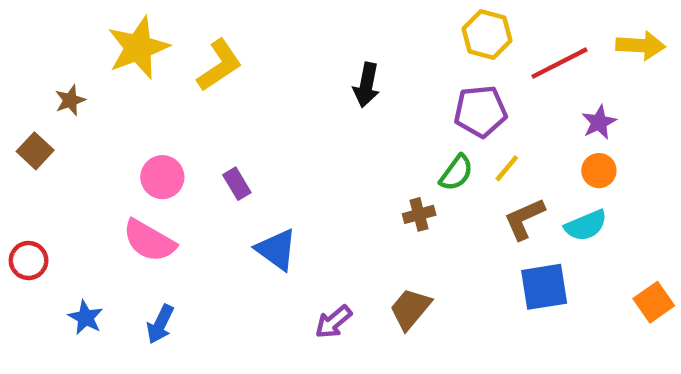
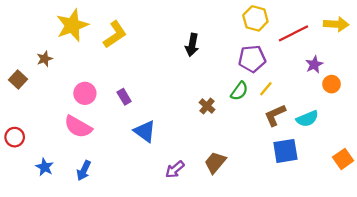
brown star: (70, 100) -> (45, 59), moved
orange circle: (599, 171) -> (332, 84), moved
brown cross: (419, 214) -> (207, 106), moved, turned -35

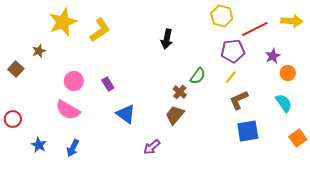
purple pentagon: (252, 59) -> (233, 51), moved
green semicircle: (239, 91) -> (198, 76), moved
cyan semicircle: (307, 119) -> (284, 103), moved, turned -102
brown trapezoid: (215, 162) -> (175, 115), moved

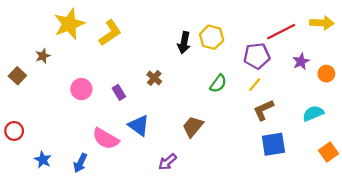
yellow hexagon: (222, 16) -> (212, 37), moved
orange circle: (288, 73) -> (326, 74), moved
brown cross: (180, 92) -> (154, 78), moved
cyan semicircle: (284, 103) -> (313, 113), turned -78
pink semicircle: (68, 110) -> (106, 139), moved

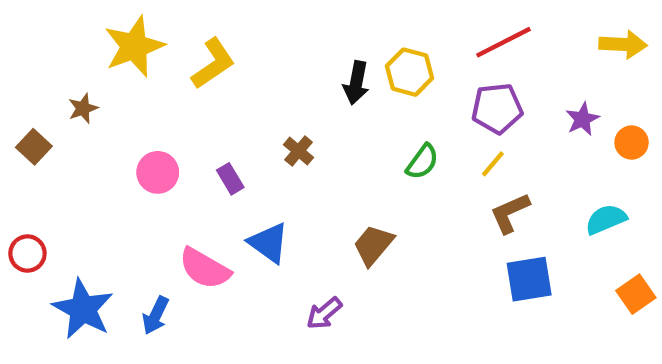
red line: (281, 32) -> (503, 42), moved
blue star: (43, 160) -> (83, 309), size x1.8

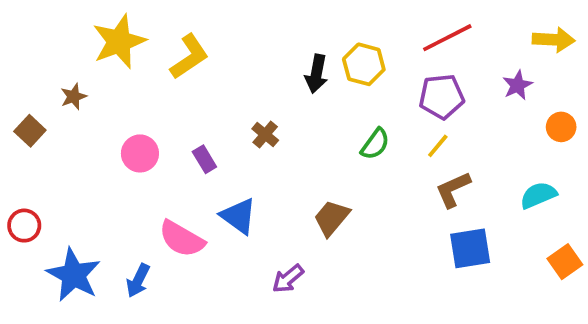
purple star: (582, 119) -> (517, 85), moved

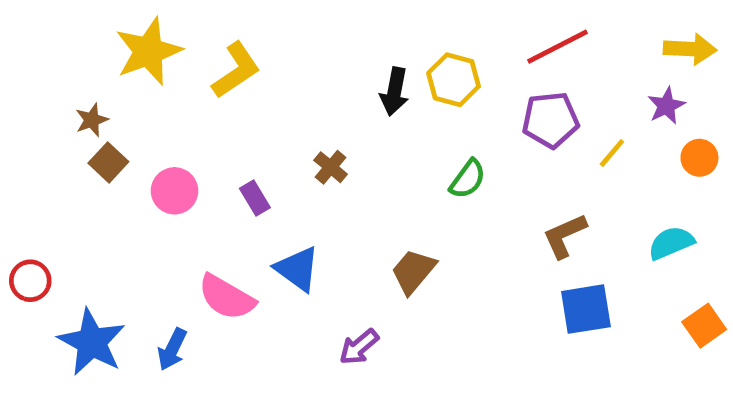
purple star: (517, 85) -> (666, 106), moved
brown square: (30, 131) -> (108, 162), moved
yellow line: (438, 146) -> (612, 153), moved

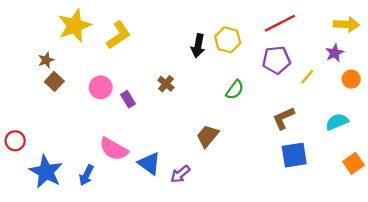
pink circle: (175, 191) -> (101, 87), moved
blue triangle: (297, 269) -> (149, 163), moved

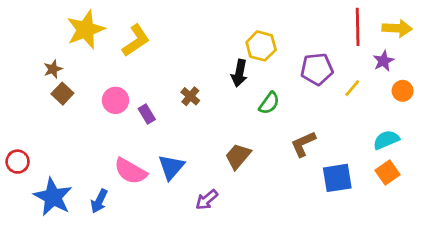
red line: (280, 23) -> (358, 27), moved, turned -64
black arrow: (198, 46) -> (239, 73), moved
brown L-shape: (283, 118) -> (303, 144), moved
blue triangle: (149, 163) -> (171, 167), moved, turned 35
orange square: (354, 163) -> (388, 172), moved

